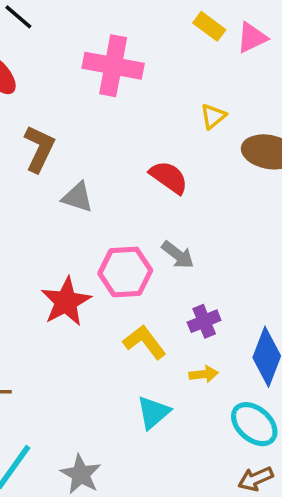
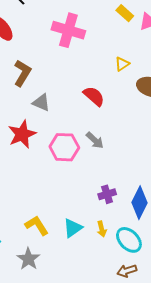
red star: (66, 302) -> (22, 134), moved
purple cross: (204, 321) -> (107, 194), moved
yellow L-shape: (145, 342) -> (37, 225), moved
yellow arrow: (204, 374) -> (102, 229), moved, turned 77

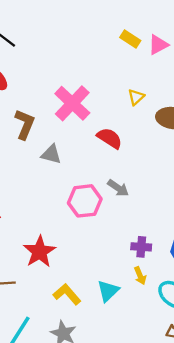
pink cross: (68, 30) -> (72, 103), moved, turned 36
red star: (22, 134) -> (39, 252), moved
purple cross: (107, 194) -> (141, 247), turned 30
yellow arrow: (102, 229) -> (140, 276), moved

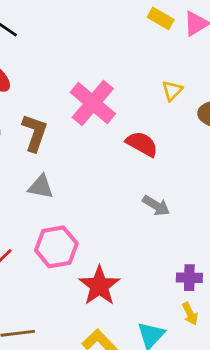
gray triangle: (51, 154) -> (41, 187), moved
pink hexagon: (85, 201) -> (56, 247), moved
red star: (39, 252) -> (99, 286), moved

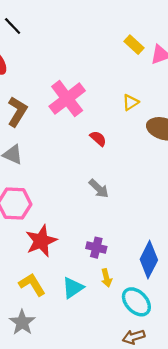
red semicircle: (142, 144) -> (98, 138), size x0.7
purple cross: (189, 278) -> (96, 248), moved

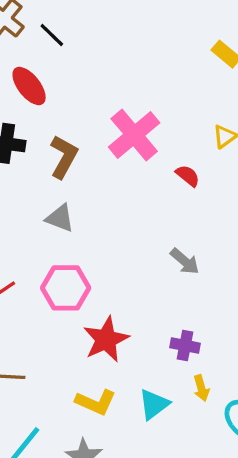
red semicircle: (98, 138) -> (188, 176), moved
yellow L-shape: (32, 285) -> (96, 402), turned 148

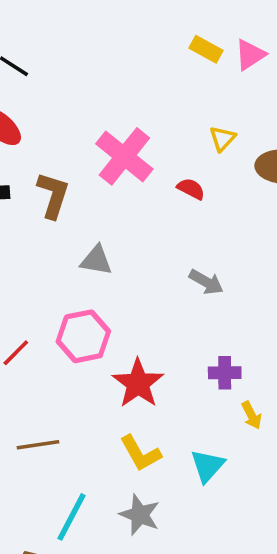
gray triangle: (60, 218) -> (96, 260), moved
yellow L-shape: (96, 402) -> (140, 453), turned 48
cyan triangle: (154, 404) -> (207, 466), moved

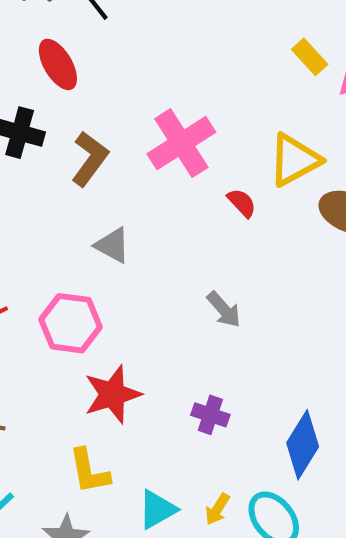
yellow triangle: (222, 139) -> (294, 160), size x1.8
yellow arrow: (252, 415) -> (217, 509), moved, turned 40

